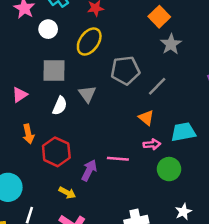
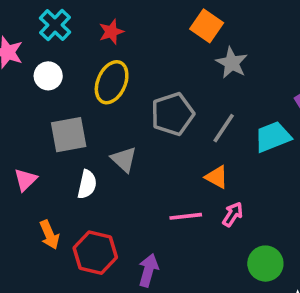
cyan trapezoid: (183, 132) -> (273, 137), moved
pink arrow: (152, 144) -> (233, 214), turned -42
pink line: (118, 159) -> (186, 216), moved
green circle: (169, 169) -> (265, 264), moved

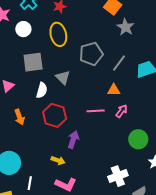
yellow ellipse: (112, 82) -> (58, 34), turned -40
orange triangle: (217, 177) -> (114, 90), turned -32
red hexagon: (95, 253) -> (55, 115), moved

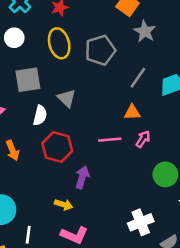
gray pentagon: (91, 54) -> (100, 50), moved

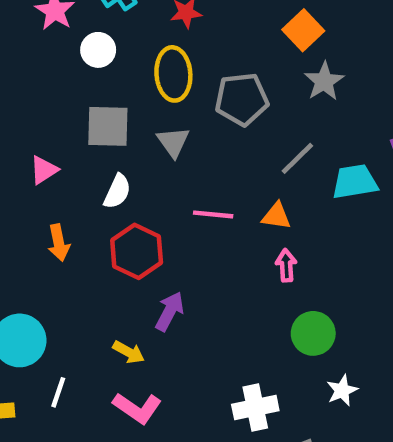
gray triangle: (67, 98) -> (173, 142), moved
pink arrow: (143, 139) -> (286, 265), turned -48
pink line: (110, 140) -> (213, 214), moved

